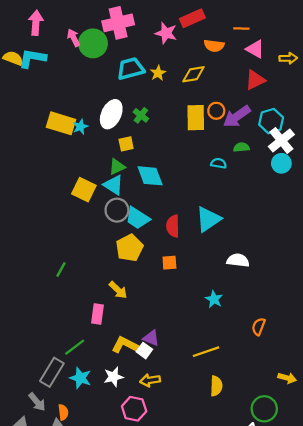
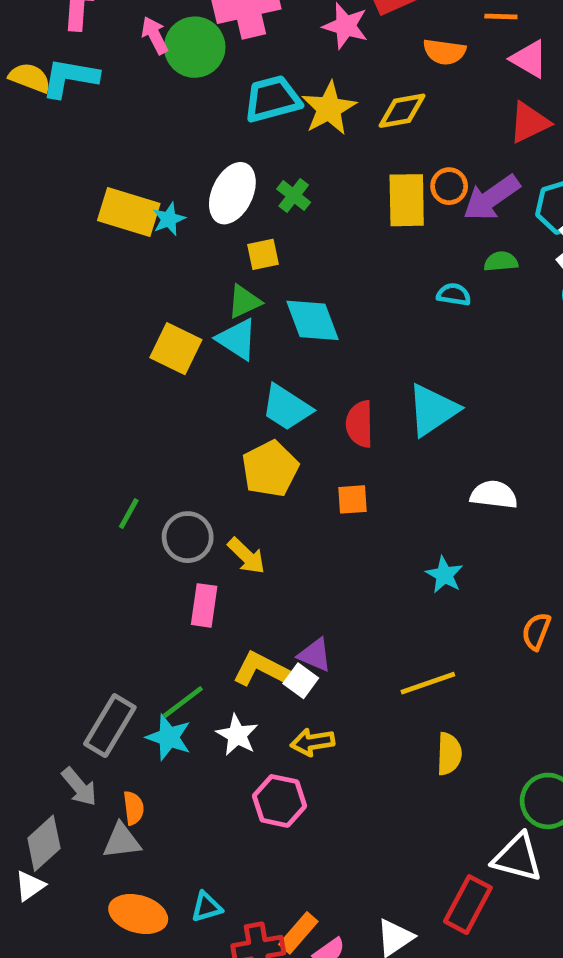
yellow star: (158, 73) -> (329, 108), size x1.6
gray circle: (117, 210) -> (188, 537), moved
green line: (75, 347) -> (183, 702), moved
white star: (114, 377) -> (237, 735), turned -30

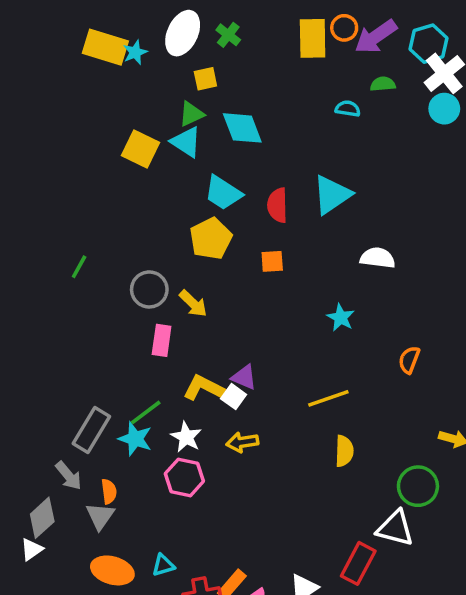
green line: (129, 514) -> (79, 267), moved
pink hexagon: (279, 801) -> (184, 477), moved
gray triangle: (122, 841) -> (100, 516), turned -48

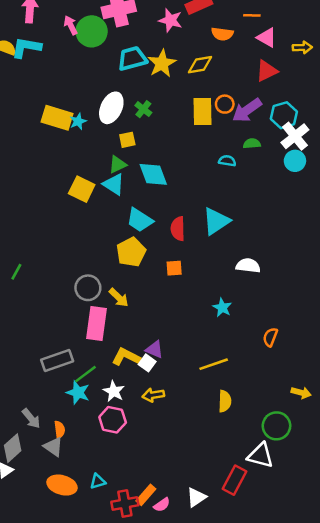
green line: (79, 267) -> (16, 272), moved
pink rectangle: (162, 340) -> (97, 324), size x1.5
gray rectangle: (91, 430) -> (57, 361), moved, turned 40
gray triangle: (100, 516) -> (53, 447), turned -30

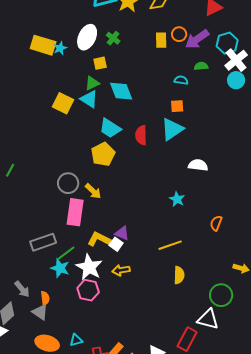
yellow rectangle: (203, 112) -> (161, 40), size x0.7
orange square: (174, 268) -> (177, 106), moved
white star: (114, 391) -> (89, 267), size x1.5

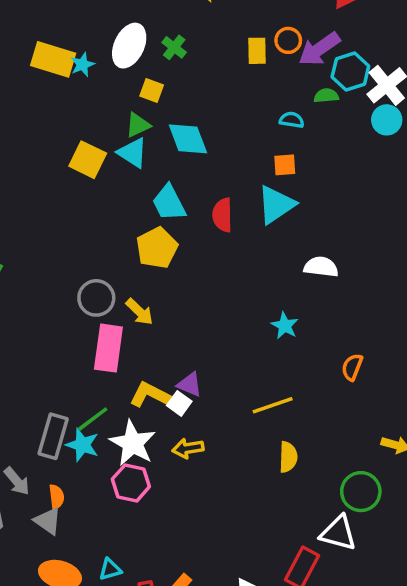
cyan hexagon: (227, 43) -> (350, 72), moved
yellow square: (100, 63) -> (152, 91), turned 32
cyan trapezoid: (110, 128) -> (169, 203), turned 30
gray rectangle: (43, 242) -> (53, 436), moved, turned -55

